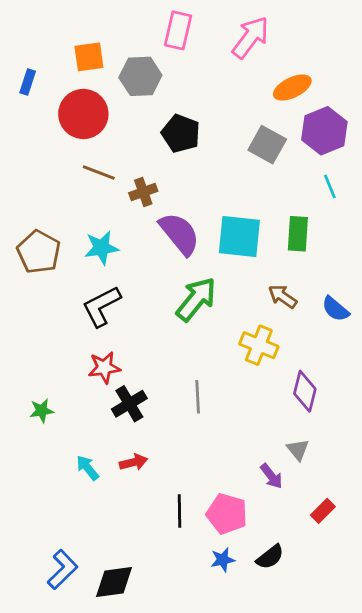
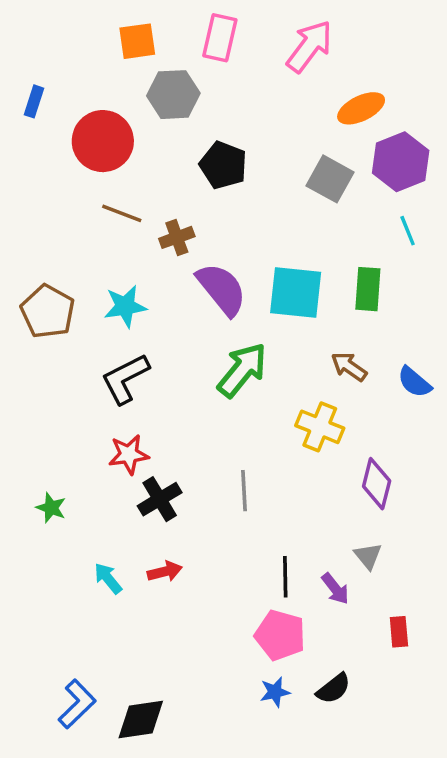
orange square: (89, 57) -> (137, 41), moved
green star: (42, 411) -> (51, 508), turned 30
black line: (179, 511) -> (285, 577), moved
red rectangle: (323, 511) -> (399, 632), turned -50

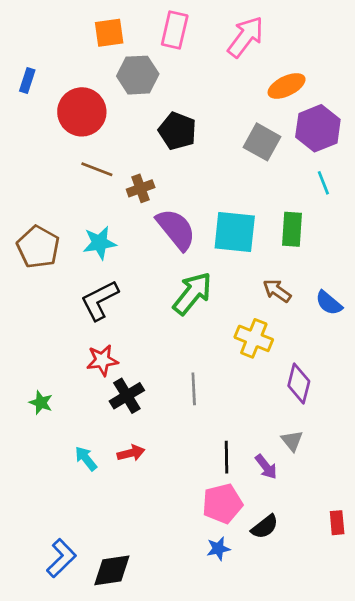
red rectangle: (399, 632) -> (337, 523), moved
pink pentagon: (280, 635) -> (222, 504), turned -30
black semicircle: (334, 689) -> (265, 527), moved

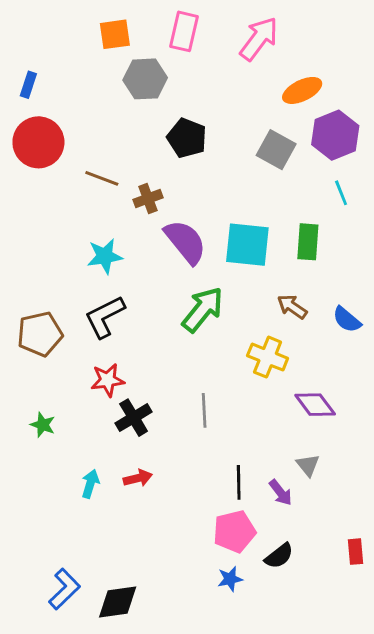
red circle: (82, 112) -> (38, 142), moved
brown pentagon: (38, 247) -> (40, 334), moved, turned 30
purple diamond: (299, 383) -> (315, 405), turned -51
cyan arrow: (86, 459) -> (90, 484), turned 56

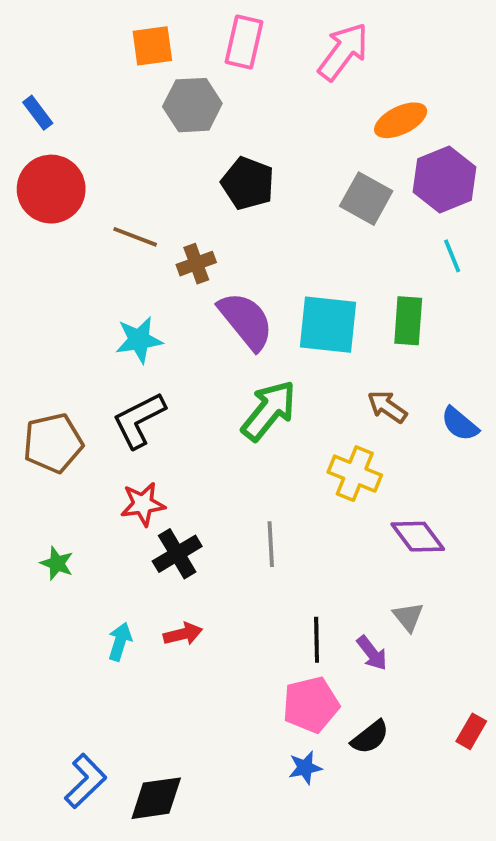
blue rectangle: (28, 85) -> (38, 113), turned -55
red rectangle: (355, 552) -> (471, 731), turned 35

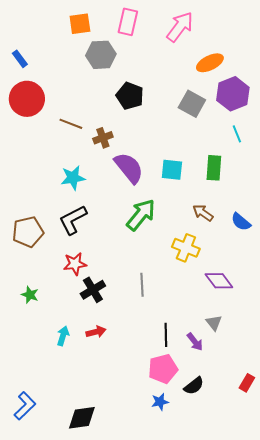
cyan square: (328, 325) -> (172, 170), size x0.7
blue L-shape: (86, 781) -> (25, 406), moved

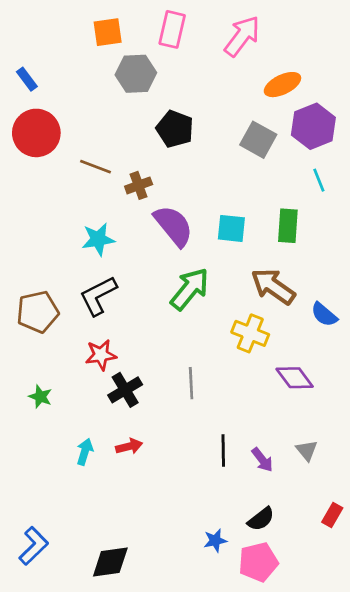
brown arrow: (203, 213) -> (273, 286), size x1.6
blue semicircle: (241, 222) -> (324, 315), moved
gray triangle: (214, 323) -> (307, 450), moved
pink pentagon: (163, 369) -> (258, 562), moved

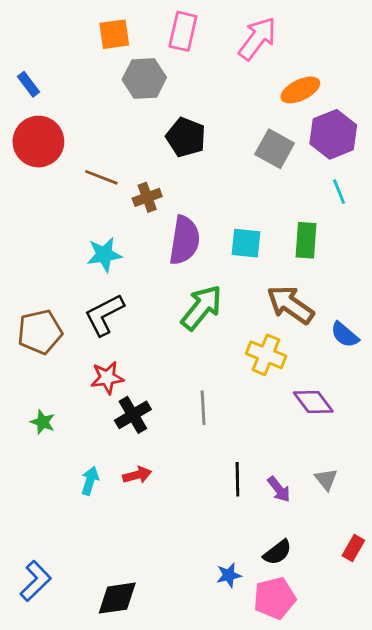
purple semicircle: (174, 226) -> (184, 240), turned 48

